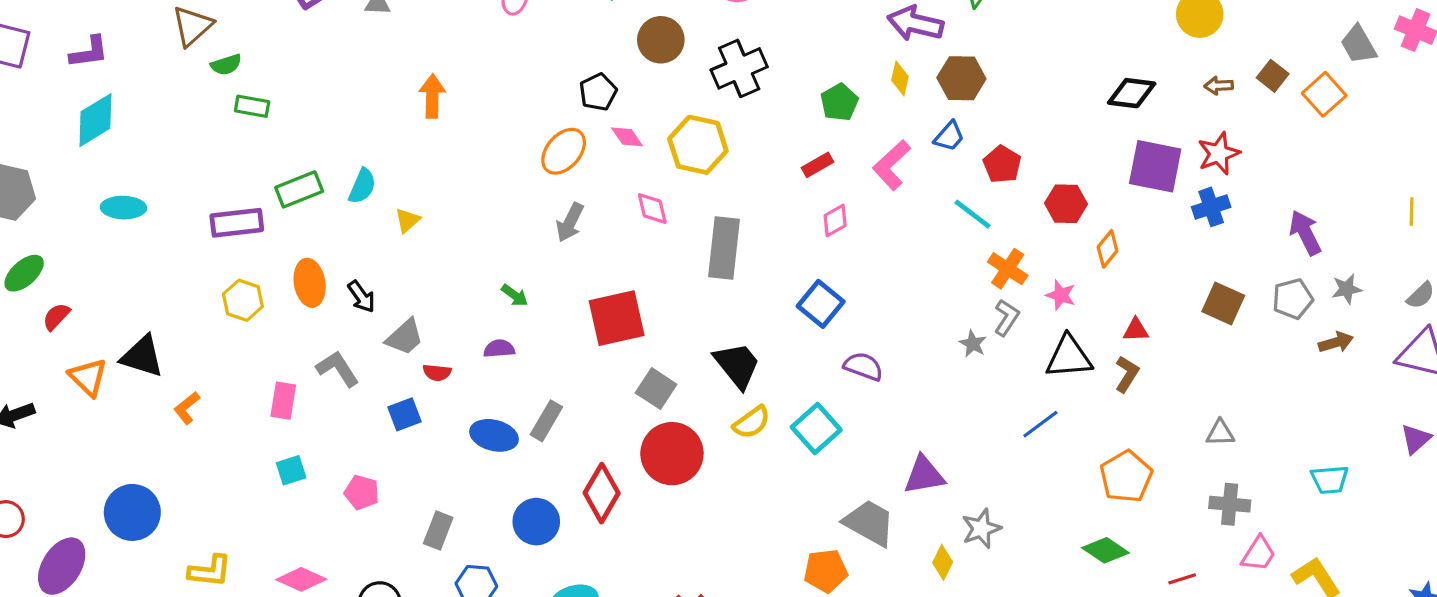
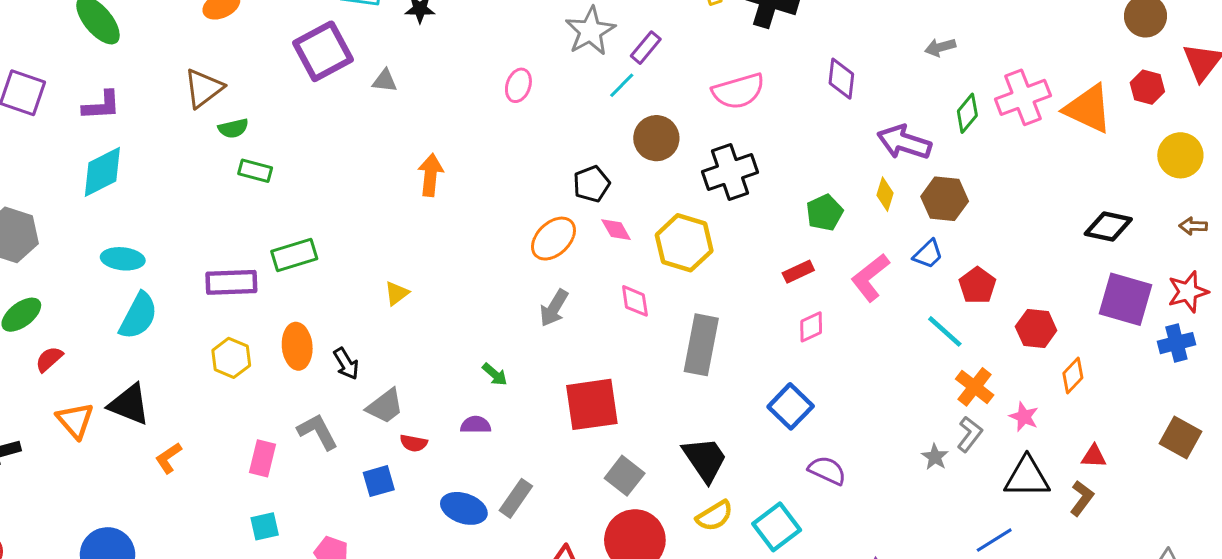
cyan semicircle: (362, 186) -> (138, 316), moved, size x1.4

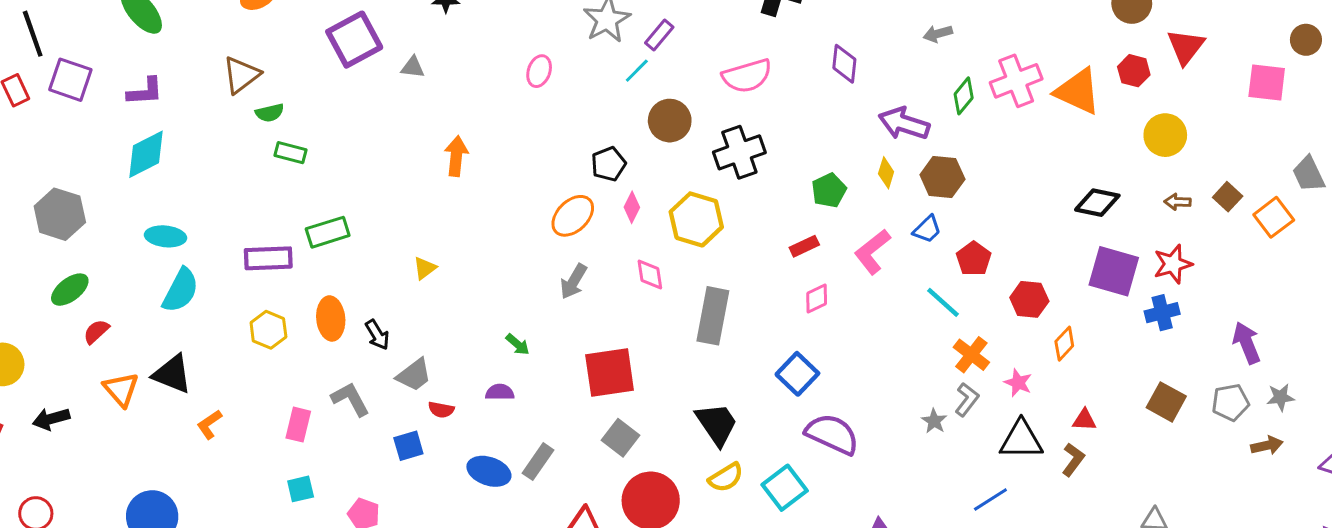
pink diamond: (616, 230) -> (632, 207), turned 56
purple semicircle: (827, 470) -> (832, 434), size x1.5
gray square: (625, 476) -> (621, 438), moved

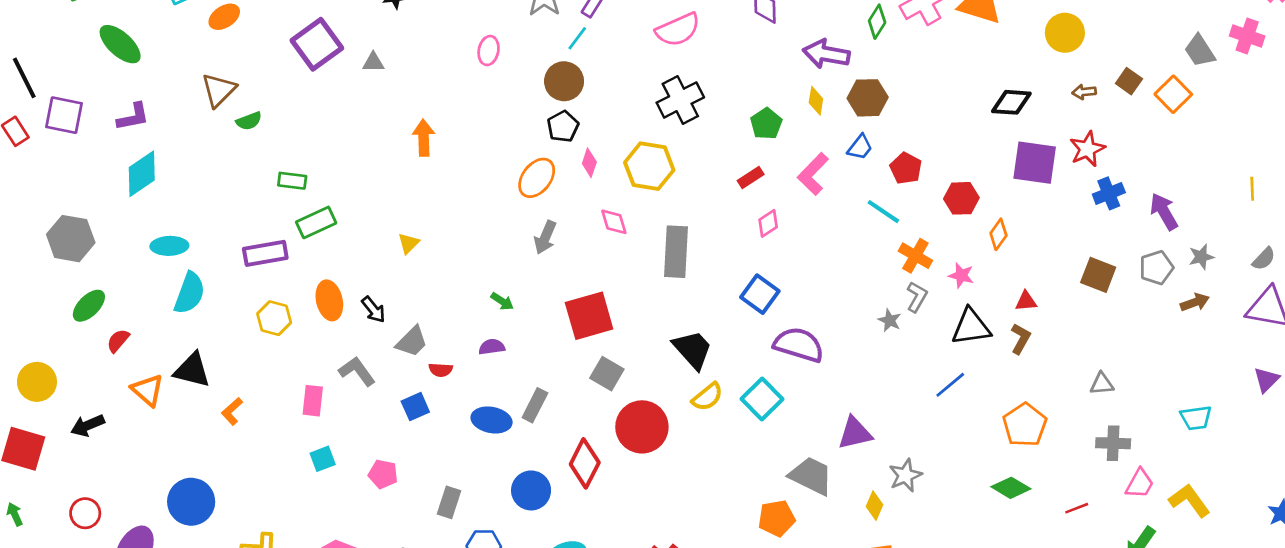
brown circle: (670, 121) -> (564, 81), moved
green rectangle: (290, 153) -> (292, 181), moved
blue cross: (1162, 313) -> (1109, 193), moved

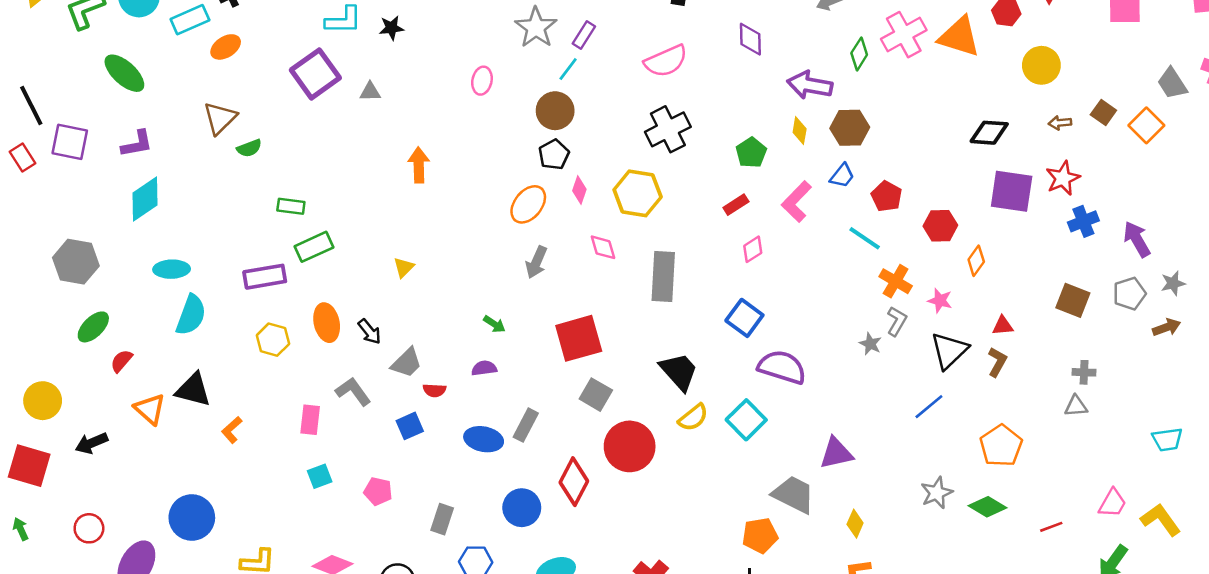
black triangle: (971, 327) -> (949, 351), turned -36
gray cross: (1113, 443) -> (1084, 372), moved, size x0.7
gray star: (905, 475) -> (937, 493), moved

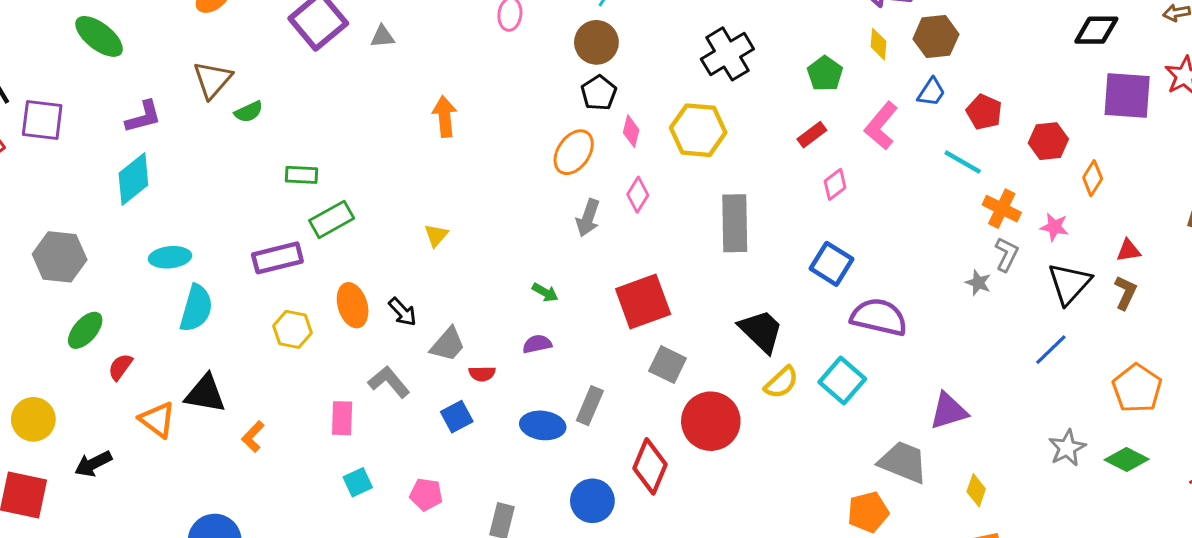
purple L-shape: (137, 144) -> (143, 117), moved
pink diamond: (603, 247) -> (638, 195), moved, turned 52

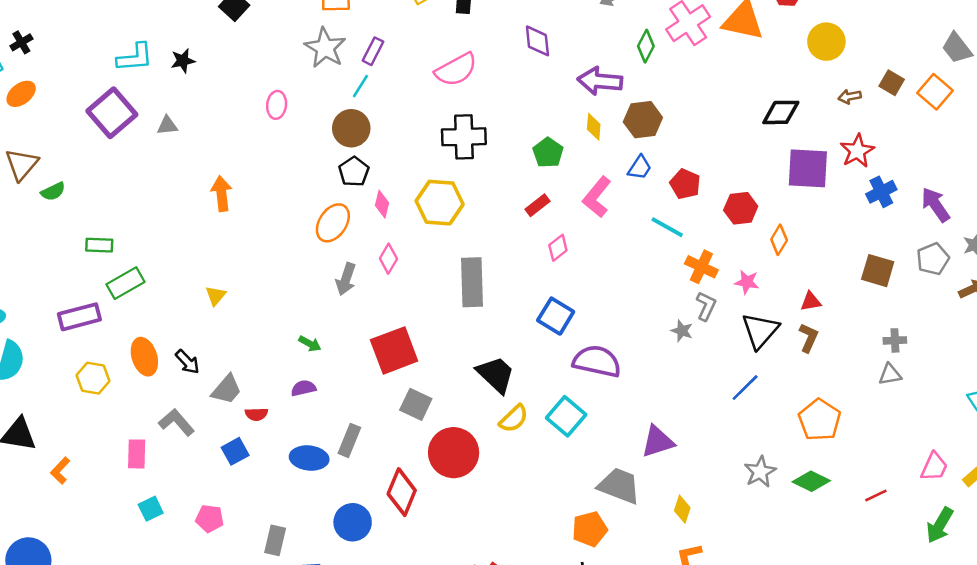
black cross: (727, 54) -> (464, 137), turned 30

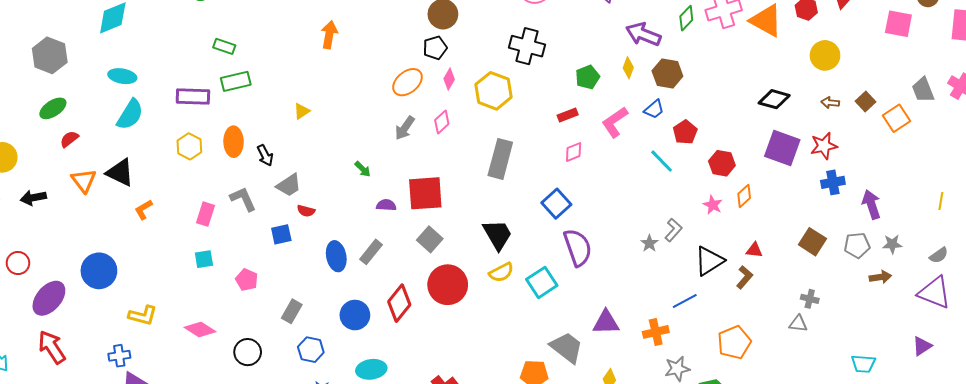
orange cross: (701, 267) -> (656, 332), moved, turned 35
pink star: (747, 282) -> (713, 205), moved
purple semicircle: (597, 361) -> (578, 247), turned 42
purple semicircle: (303, 388) -> (386, 205), moved
blue ellipse: (309, 458) -> (336, 256), turned 56

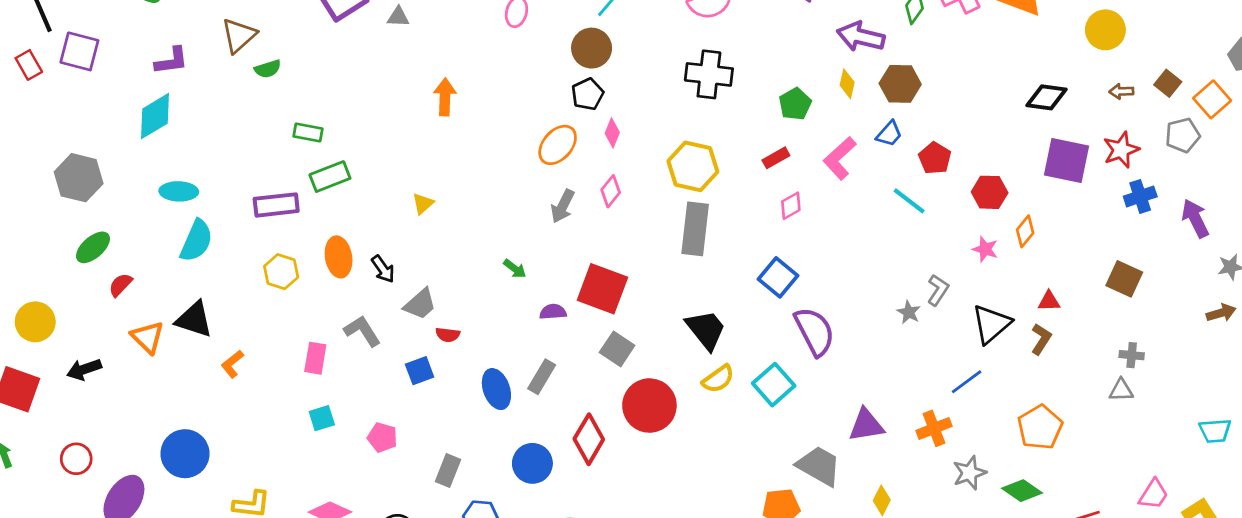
yellow hexagon: (494, 91) -> (693, 166), moved
red square: (425, 193) -> (602, 289), turned 33
gray pentagon: (857, 245) -> (1183, 135), moved

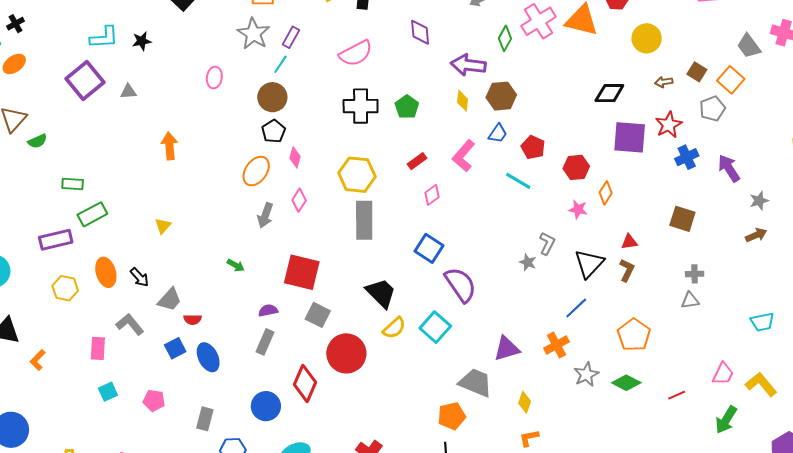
green pentagon: (795, 104) -> (407, 107), moved
purple semicircle: (553, 312) -> (268, 311), moved
blue ellipse: (496, 389) -> (208, 357), moved

